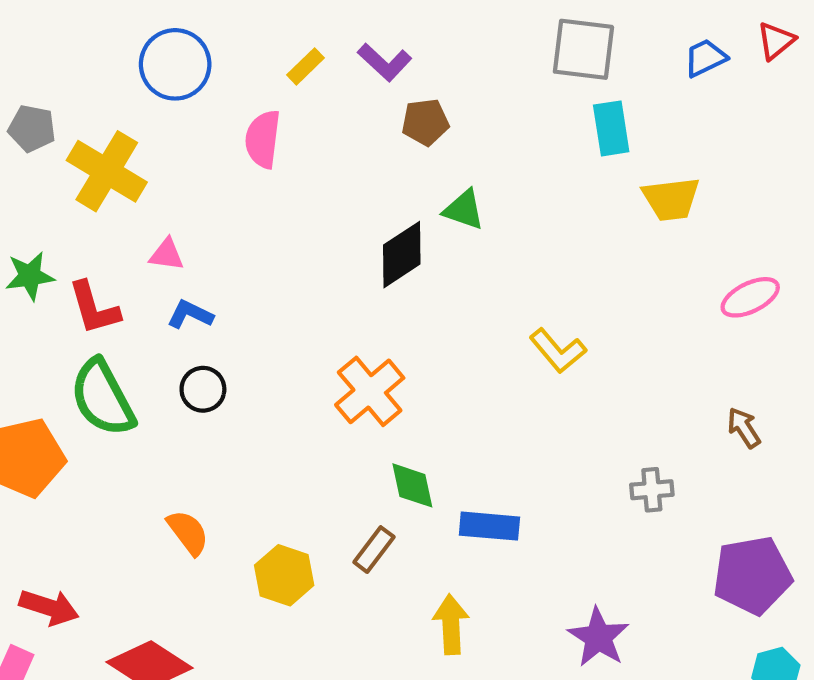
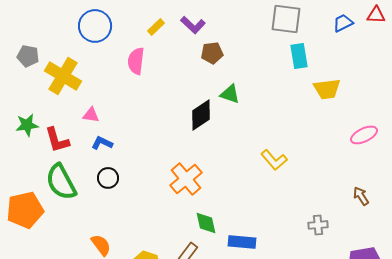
red triangle: (776, 41) -> (376, 15), turned 42

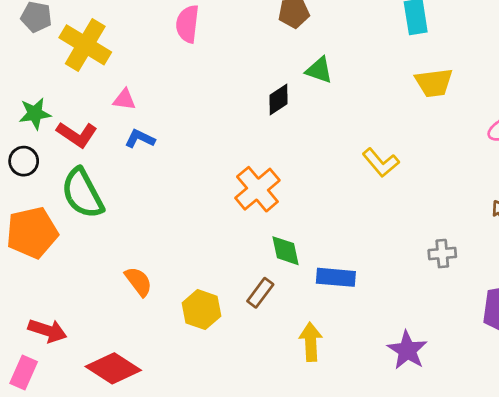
yellow trapezoid: (327, 89) -> (434, 83), moved
black diamond: (201, 115) -> (278, 100), size x0.7
red L-shape: (57, 140) -> (77, 135), turned -40
black circle: (108, 178) -> (24, 161), moved

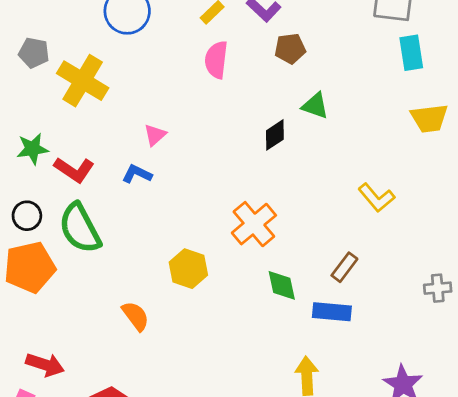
pink semicircle: (187, 24) -> (216, 60), moved
pink triangle: (124, 100) -> (155, 135), moved, turned -50
black circle: (24, 161) -> (27, 216), moved
brown rectangle: (260, 293) -> (344, 267), moved
yellow hexagon: (201, 310) -> (188, 269), moved

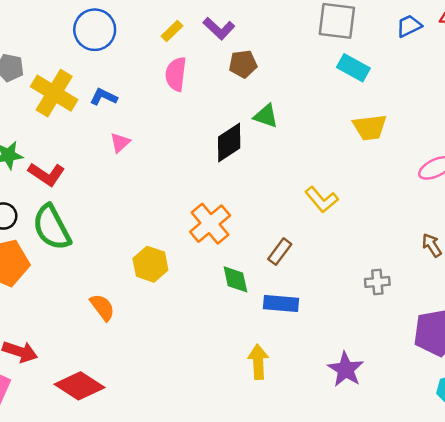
cyan rectangle: (411, 53) -> (353, 68), turned -52
black diamond: (275, 135) -> (229, 143), size x1.4
blue L-shape: (137, 174) -> (104, 97), moved
brown rectangle: (344, 267) -> (280, 252), moved

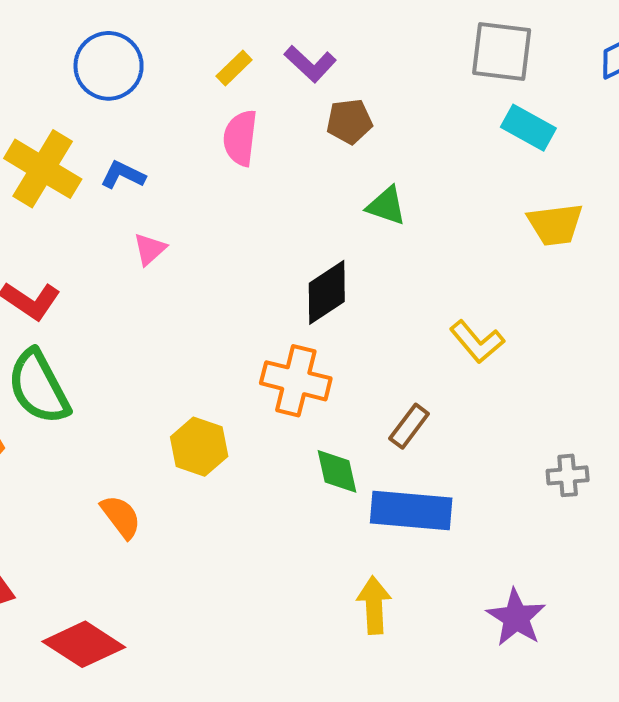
black diamond: (229, 143) -> (327, 292), moved
orange cross: (210, 224) -> (296, 381), turned -36
blue rectangle: (281, 303) -> (411, 510), size x1.4

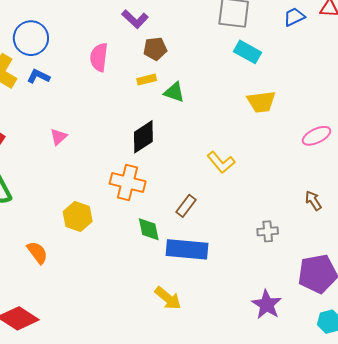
blue circle: (109, 66) -> (31, 38), moved
yellow rectangle: (234, 68) -> (147, 80), moved, turned 30
pink triangle: (150, 249) -> (59, 137), moved
yellow arrow: (374, 605) -> (168, 298), turned 132
purple star: (516, 618) -> (267, 305), moved

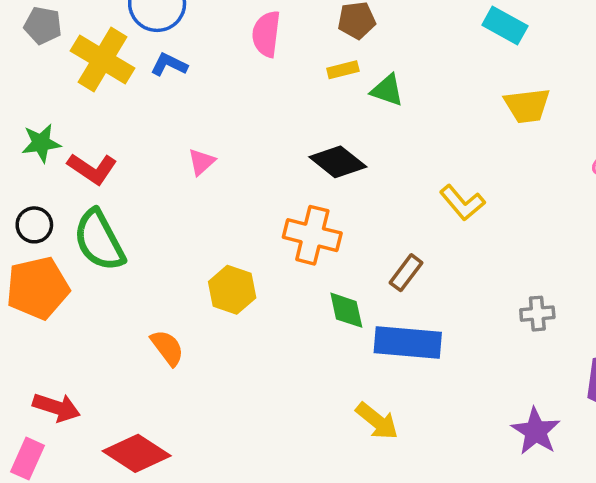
black diamond: (143, 137) -> (338, 162), turned 72

